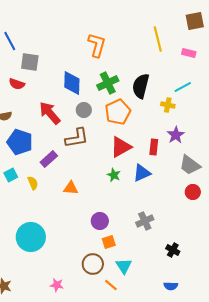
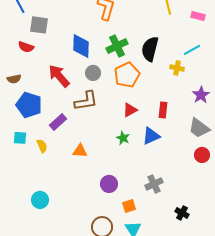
purple star: (176, 135) -> (201, 95), moved
red triangle: (121, 147) -> (130, 110), size x0.7
cyan square: (11, 175) -> (20, 138), turned 32
cyan circle: (31, 237) -> (40, 200), size x0.6
orange square: (109, 242) -> (129, 206), moved

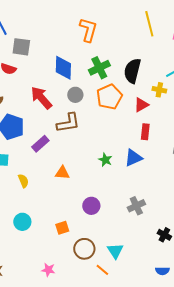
red triangle: (130, 110) -> (141, 105), moved
yellow semicircle: (42, 146) -> (23, 181), moved
orange square: (129, 206) -> (62, 228), moved

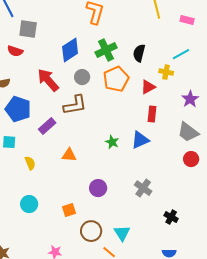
blue diamond: (63, 68) -> (70, 50), turned 55
black semicircle: (132, 71) -> (139, 53), size x0.7
gray cross: (136, 206) -> (143, 188), turned -30

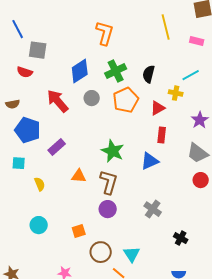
brown L-shape: (75, 105) -> (109, 182), moved, turned -65
green star: (112, 142) -> (113, 151), moved, size x1.6

